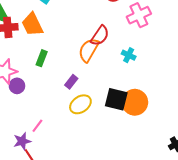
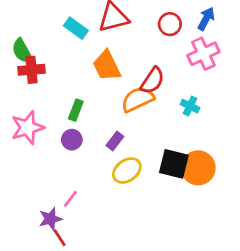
orange trapezoid: (32, 24) -> (107, 66), moved
orange semicircle: (89, 50) -> (138, 99), turned 35
purple circle: (17, 86) -> (72, 140), moved

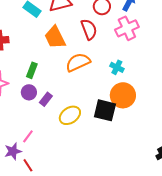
red semicircle: (152, 81) -> (89, 29), moved, turned -55
purple rectangle: (115, 141) -> (46, 99), moved
orange circle: (198, 168) -> (123, 95), moved
red line: (60, 238) -> (28, 165), moved

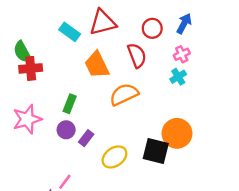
pink cross: (127, 28) -> (182, 54), size x0.6
cyan cross: (117, 67) -> (178, 77), moved, turned 32

